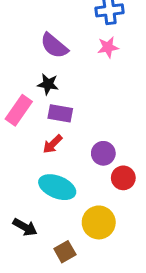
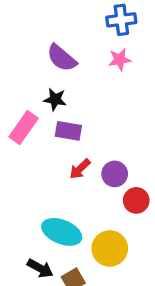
red arrow: (53, 144) -> (80, 169), moved
cyan ellipse: (57, 187) -> (62, 232), moved
black arrow: (25, 227) -> (40, 268), moved

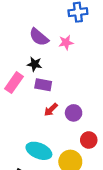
pink star: (120, 60) -> (66, 42), moved
red circle: (136, 200) -> (89, 140), moved

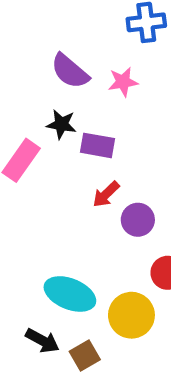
purple rectangle: (43, 85) -> (98, 145), moved
red arrow: (51, 110) -> (106, 194), moved

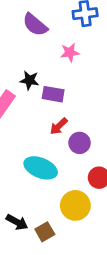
purple semicircle: (70, 71) -> (35, 25), moved
cyan ellipse: (70, 294) -> (41, 168), moved

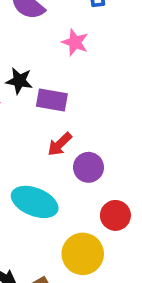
pink star: (70, 53) -> (75, 42), turned 30

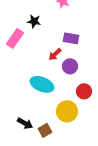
purple rectangle: (52, 100) -> (71, 38), moved

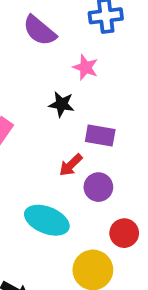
black star: (34, 21) -> (62, 104), moved

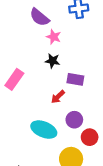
pink star: (86, 67) -> (54, 37), moved
purple circle: (98, 187) -> (74, 120), moved

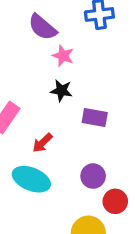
red arrow: (58, 97) -> (42, 143), moved
cyan ellipse: (44, 130) -> (31, 179), moved

